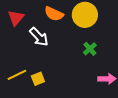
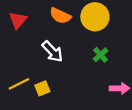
white arrow: (39, 37) -> (52, 51), moved

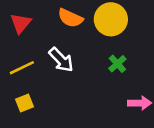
yellow line: (19, 84) -> (22, 68), moved
yellow square: (42, 88) -> (25, 103), moved

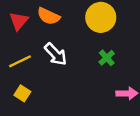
orange semicircle: (70, 18) -> (48, 16), moved
yellow square: (25, 103) -> (22, 93), turned -35

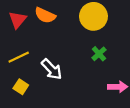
white arrow: (56, 54) -> (52, 69), moved

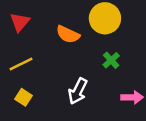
orange semicircle: (45, 15) -> (68, 34), moved
white arrow: (52, 69) -> (78, 91), moved, turned 70

